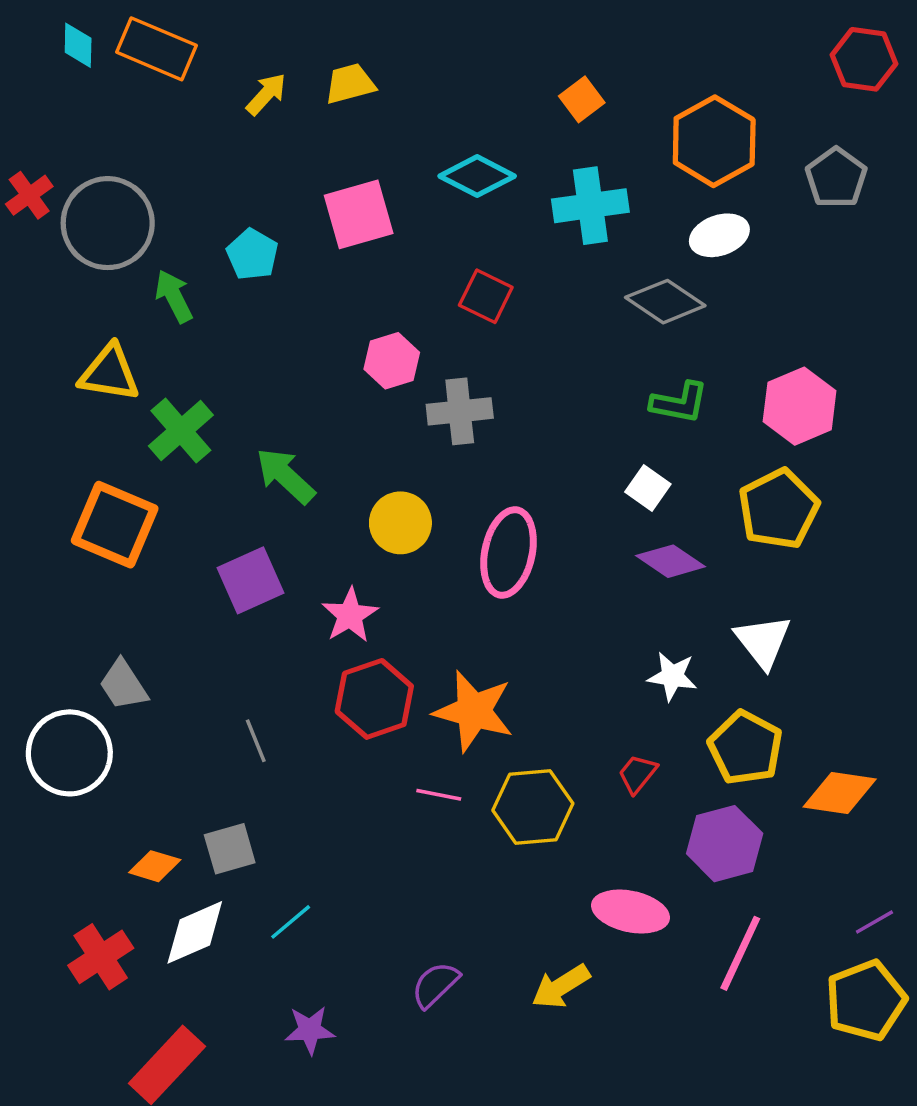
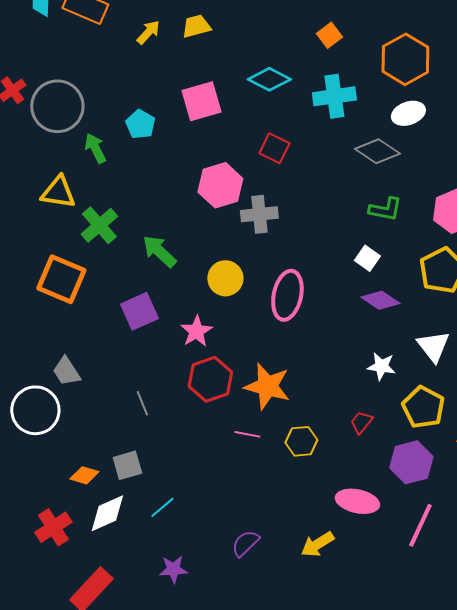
pink hexagon: (392, 361) -> (220, 185), size x1.4
yellow hexagon: (533, 807) -> (301, 441), size x0.7

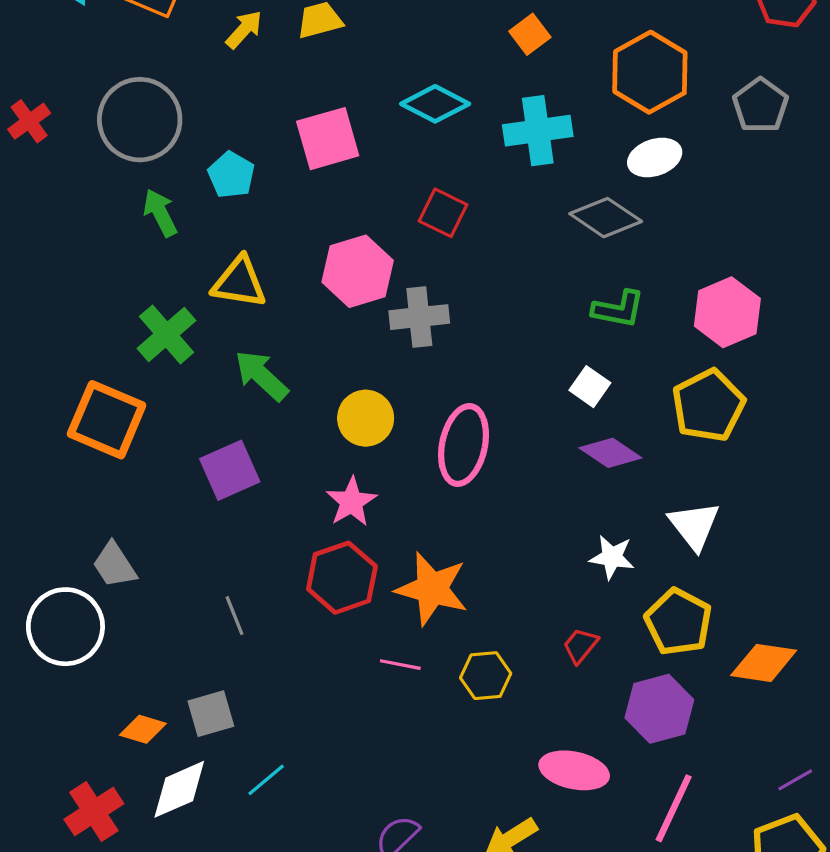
gray circle: (57, 106) -> (140, 120), moved
yellow triangle: (58, 192) -> (239, 282), moved
pink star: (196, 331) -> (351, 502), moved

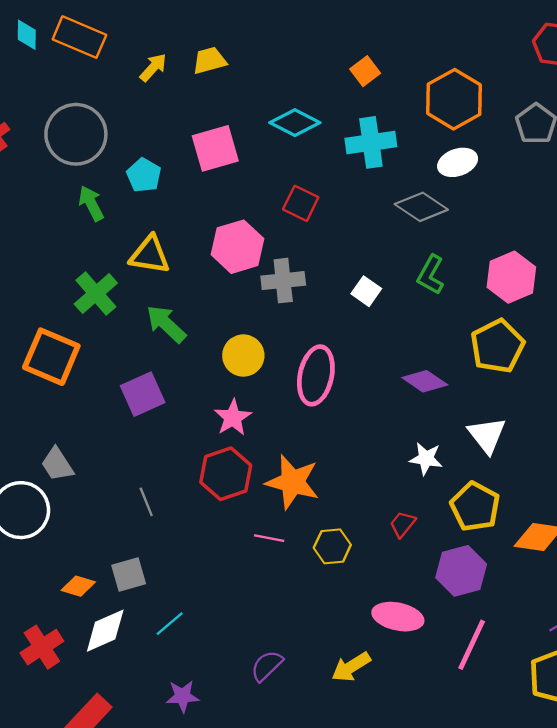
green L-shape: (618, 309) -> (431, 275), turned 108
white square: (590, 387) -> (366, 291), moved

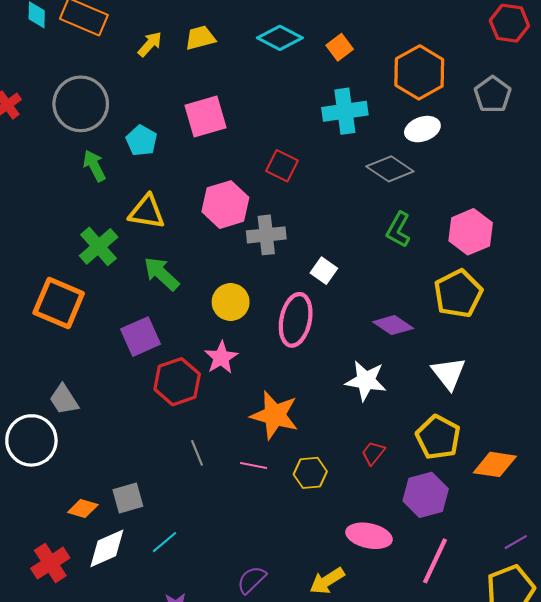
cyan diamond: (295, 123) -> (280, 38), moved
white square: (366, 291) -> (324, 271), moved
white star: (426, 459) -> (366, 381), moved, size x1.4
red hexagon: (226, 474) -> (177, 382), moved
gray line: (146, 502) -> (197, 453), moved

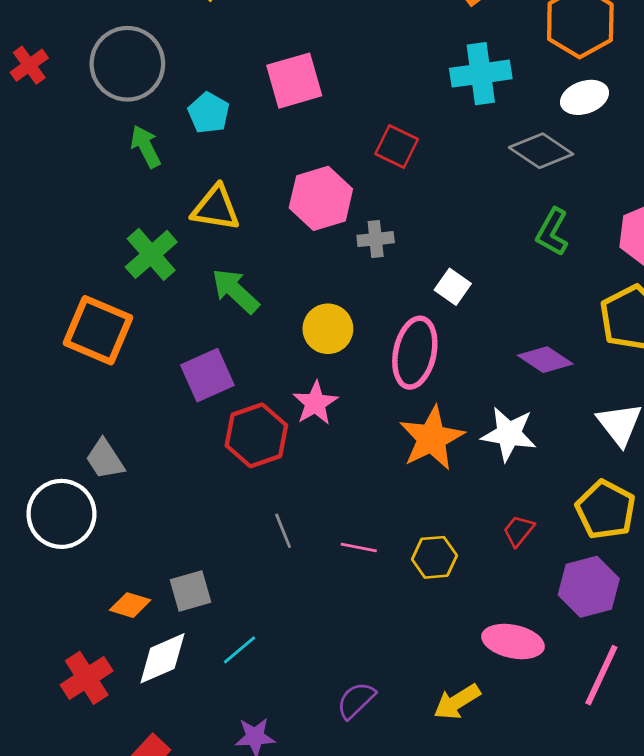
gray cross: (266, 235) -> (376, 239), size x0.7
orange star: (275, 415) -> (432, 438), moved, turned 30

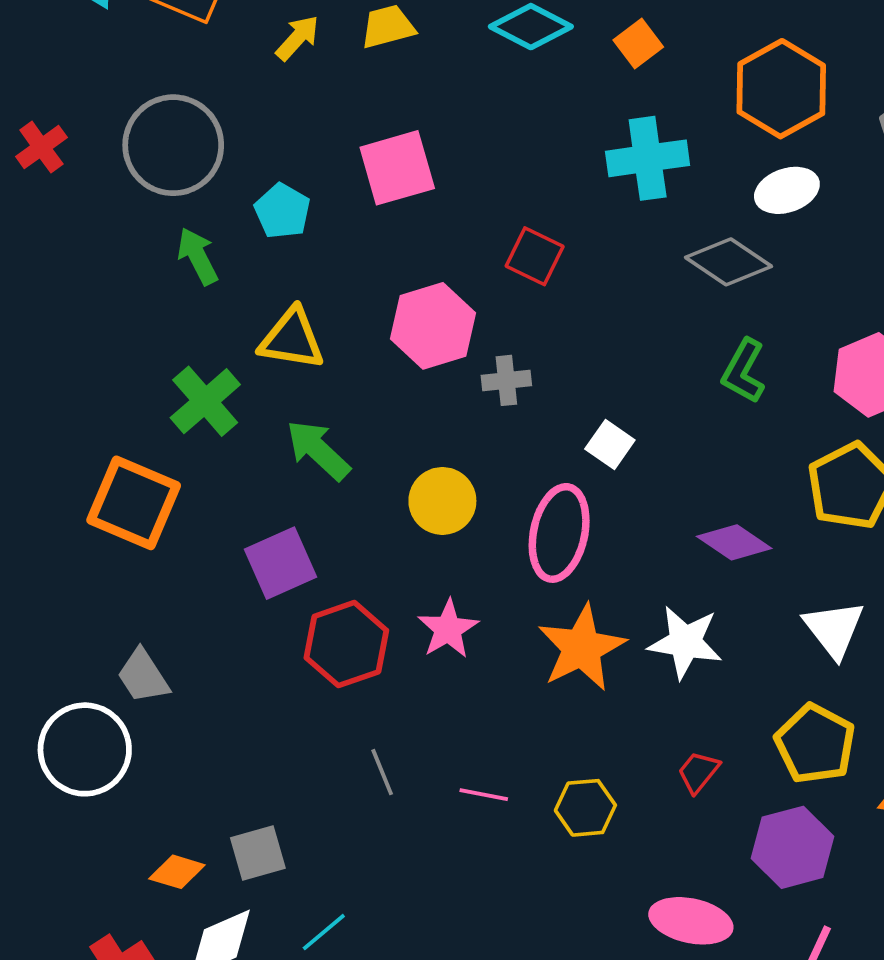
pink star: (315, 403) -> (448, 629), moved

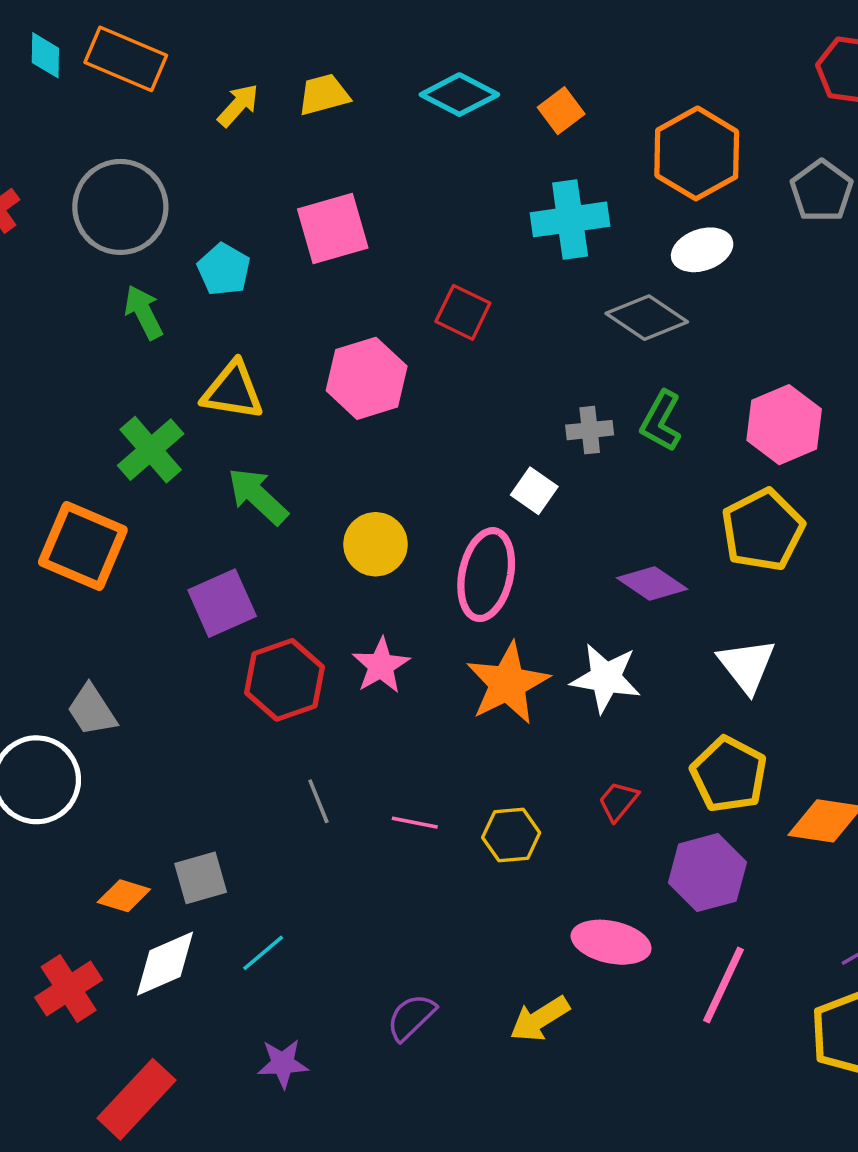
gray cross: (506, 380) -> (590, 430), moved

